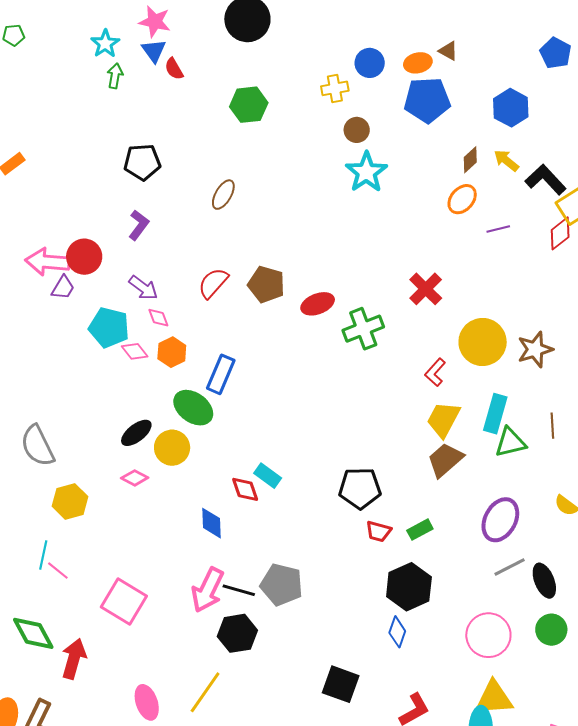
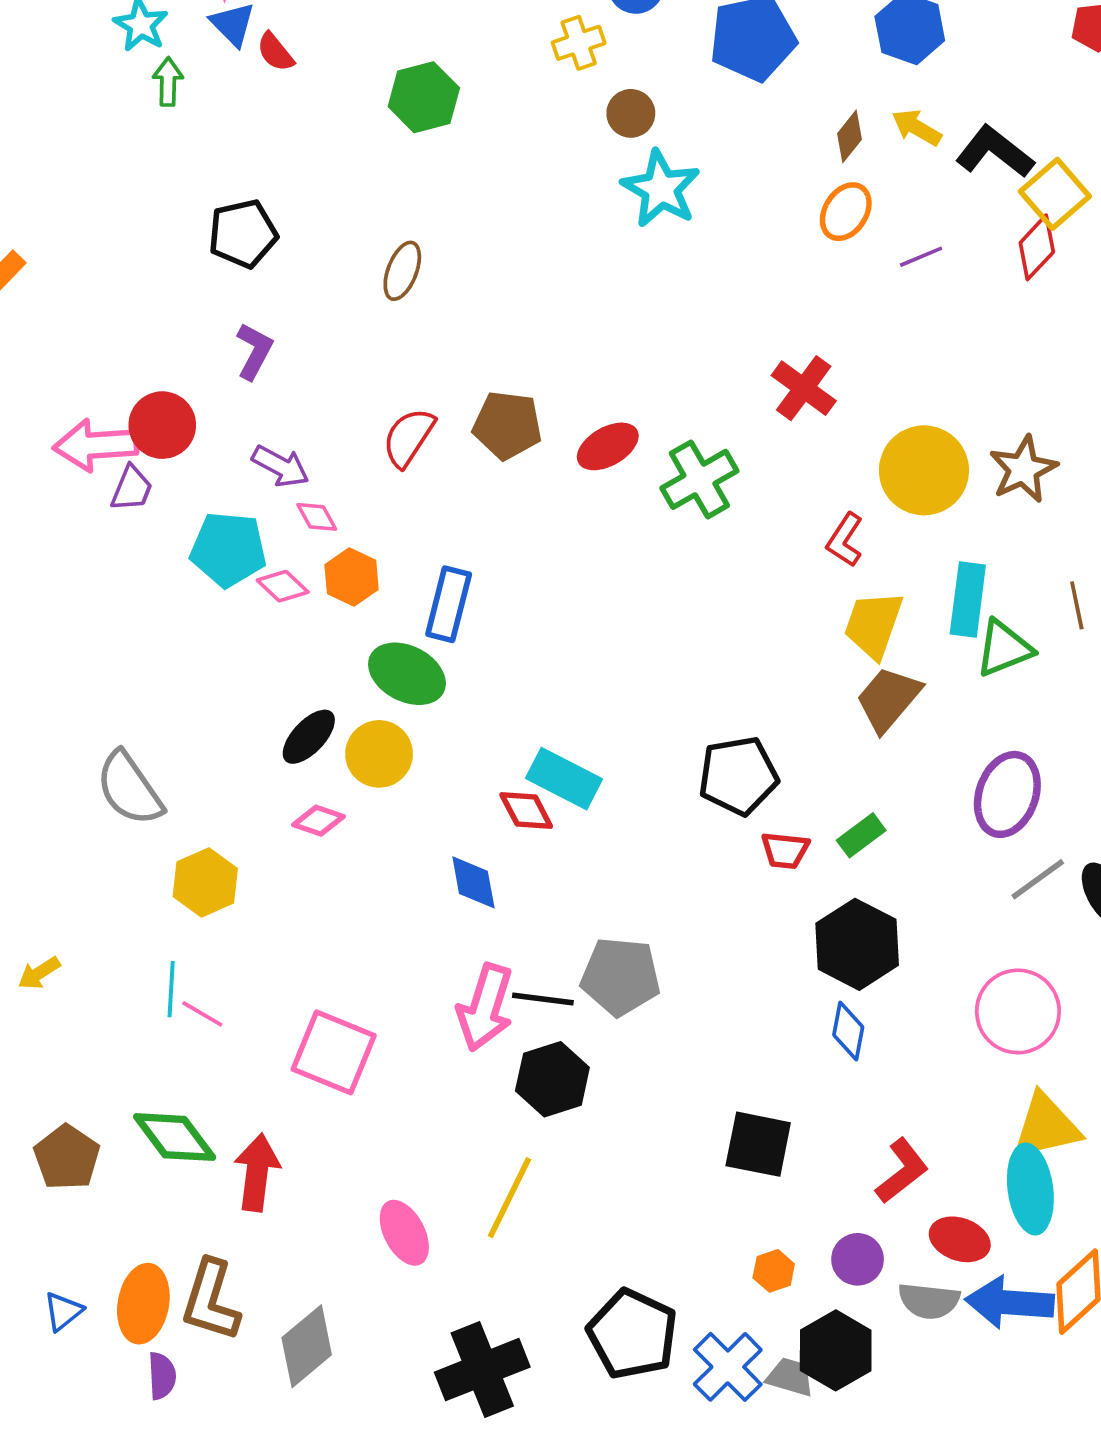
cyan rectangle: (268, 476) -> (564, 779), size x1.4

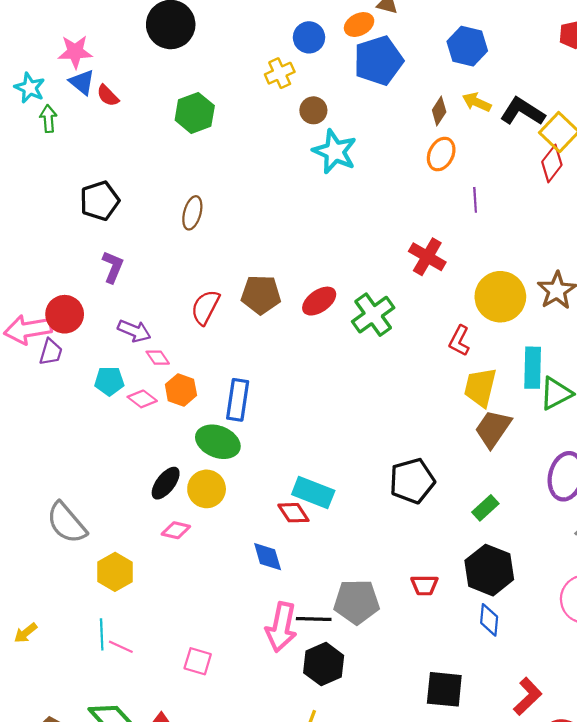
purple line: (921, 257) -> (475, 200), moved, turned -65
cyan pentagon: (228, 549) -> (109, 381), size x0.7
red trapezoid: (785, 850) -> (424, 585), moved
pink square: (334, 1052) -> (198, 661), size x0.6

